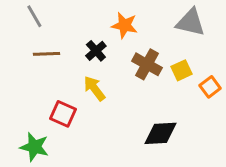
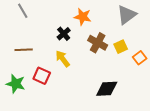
gray triangle: (191, 22) -> (127, 15), turned -50
brown line: (46, 54) -> (24, 50), moved
green star: (34, 147) -> (16, 84), moved

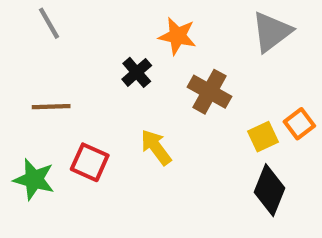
yellow square: (121, 47) -> (263, 137), moved
yellow arrow: (63, 59) -> (156, 147), moved
black diamond: (107, 89) -> (269, 190), moved, turned -65

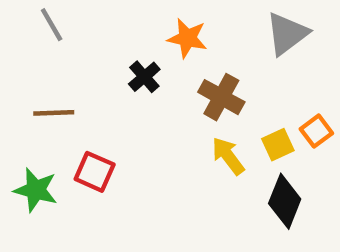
yellow arrow: (156, 147) -> (228, 156), moved

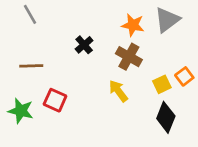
orange star: (187, 38) -> (133, 25), moved
yellow arrow: (228, 156) -> (118, 91), moved

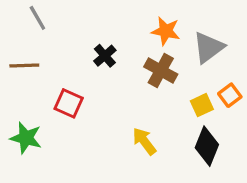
gray triangle: (167, 20) -> (208, 47), moved
brown line: (31, 66) -> (24, 66), moved
yellow arrow: (118, 91) -> (144, 141), moved
red square: (55, 100) -> (69, 103), moved

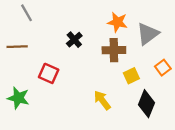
brown cross: (161, 70) -> (114, 50), turned -30
yellow square: (202, 105) -> (131, 76), moved

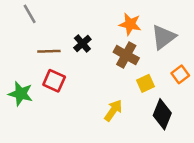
brown line: (17, 47) -> (49, 51), moved
brown cross: (114, 50) -> (126, 55), turned 30
green star: (18, 98) -> (21, 94), moved
yellow arrow: (102, 100) -> (113, 110), turned 72

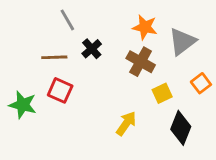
gray line: (30, 14) -> (67, 20), moved

